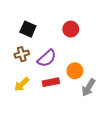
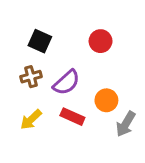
red rectangle: (51, 82) -> (72, 117), turned 35

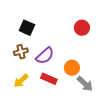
red circle: (101, 41) -> (82, 28), moved
gray arrow: (126, 124) -> (85, 84), turned -78

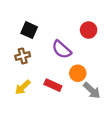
purple semicircle: (45, 56) -> (62, 49), moved, turned 84

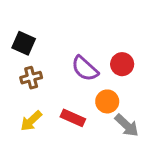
black square: (29, 30) -> (24, 43), moved
red circle: (89, 30) -> (122, 64), moved

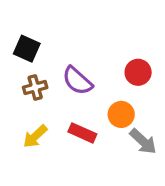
purple semicircle: (85, 69) -> (77, 81), moved

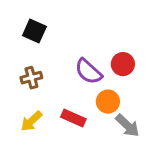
black square: (27, 49) -> (34, 31), moved
purple semicircle: (77, 81) -> (88, 72), moved

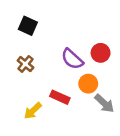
brown cross: (31, 78) -> (25, 64), turned -35
yellow arrow: (31, 121) -> (33, 111), moved

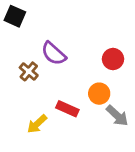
black square: (28, 26) -> (15, 16), moved
purple semicircle: (72, 59) -> (54, 53), moved

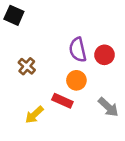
purple semicircle: (54, 53) -> (78, 50), moved, turned 35
orange circle: (99, 94) -> (76, 80), moved

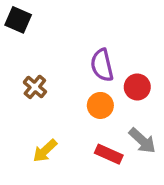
red circle: (104, 55) -> (137, 87), moved
red rectangle: (62, 101) -> (109, 154), moved

